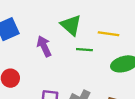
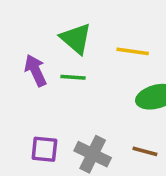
green line: (84, 50) -> (73, 77), moved

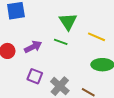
purple arrow: (35, 71) -> (33, 47), moved, turned 72

